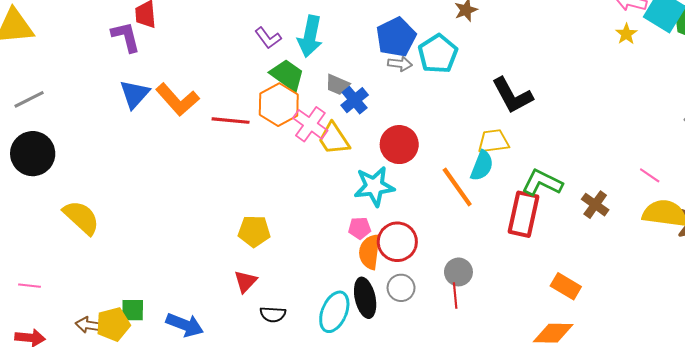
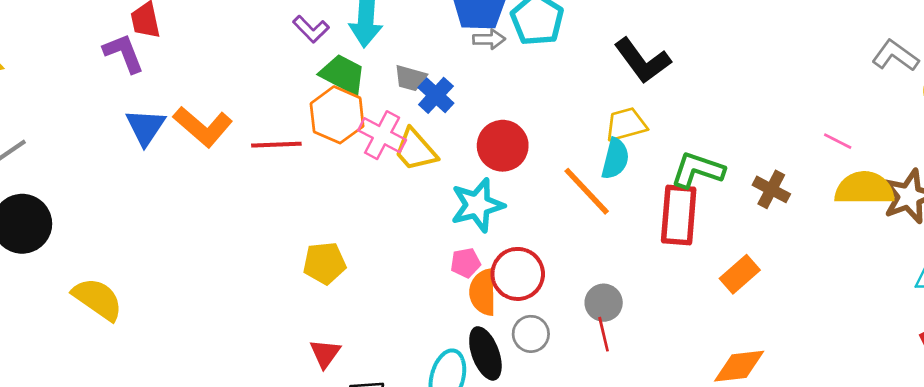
yellow pentagon: (254, 231) -> (324, 263), moved
orange rectangle: (566, 286) -> (740, 274), moved, turned -64

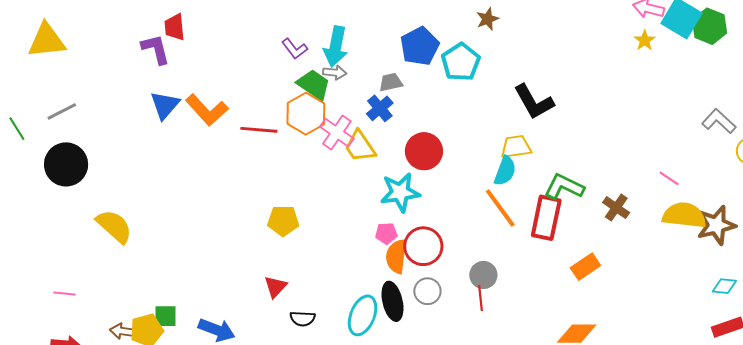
gray arrow: (489, 39) -> (335, 73), moved
gray trapezoid: (410, 78) -> (391, 82), moved, turned 145
orange line: (587, 191) -> (500, 208), moved

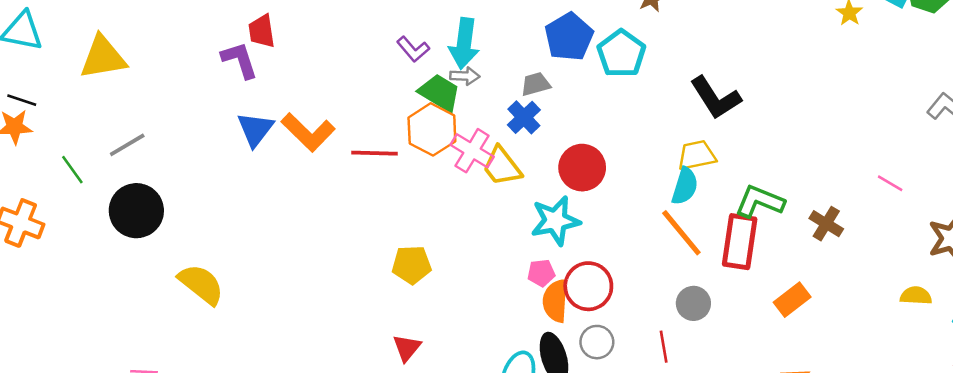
yellow semicircle: (684, 215) -> (916, 296), moved, size x0.6
gray circle: (483, 275) -> (693, 303), moved

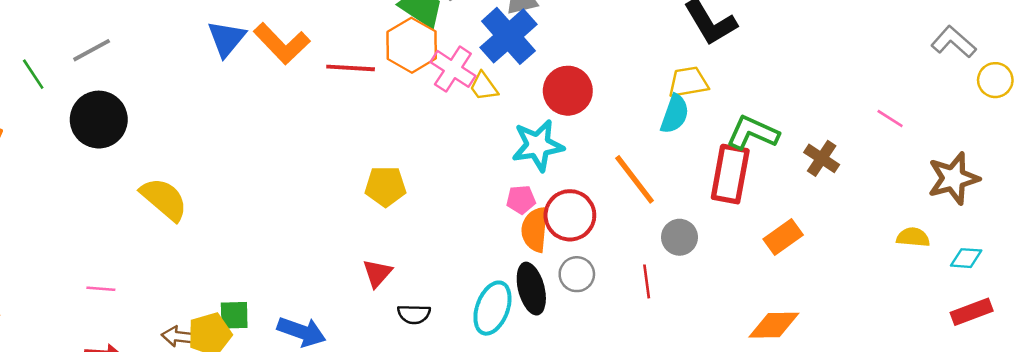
blue cross: (524, 117) -> (508, 36), size x1.6
yellow trapezoid: (502, 166) -> (484, 87), size x0.7
orange line: (681, 233) -> (635, 179), moved

